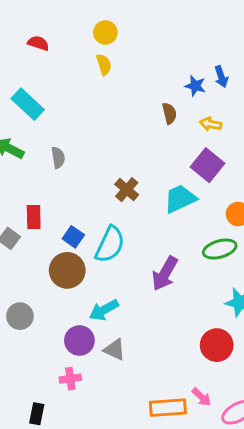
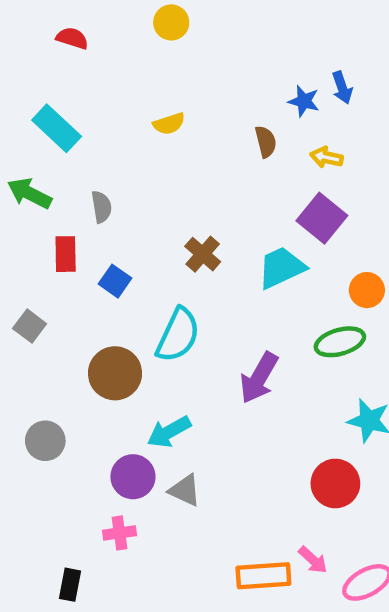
yellow semicircle: (104, 65) -> (169, 124), moved, turned 90
red rectangle: (34, 217) -> (66, 254), moved
blue square: (73, 237) -> (115, 281), moved

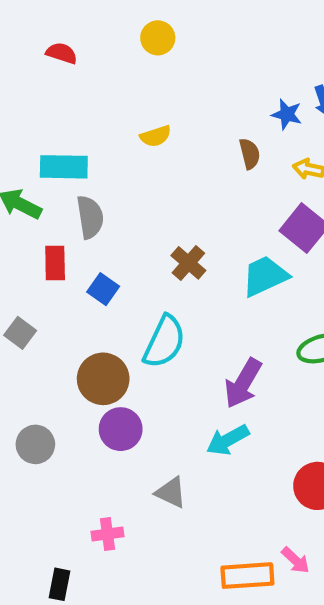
cyan rectangle: (57, 128) -> (64, 167), moved, turned -42
gray semicircle: (102, 207) -> (90, 217), size x1.4
cyan arrow: (169, 432) -> (228, 440), moved
purple circle: (133, 477) -> (121, 429), moved

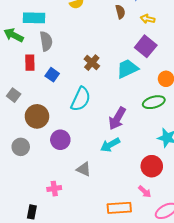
brown circle: (103, 379) -> (37, 116), moved
pink arrow: (295, 560) -> (145, 192), moved

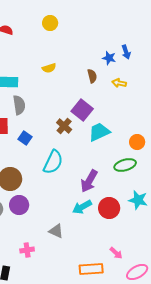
purple square: (146, 46) -> (82, 110), moved
purple circle: (60, 140) -> (19, 205), moved
red circle: (152, 166) -> (109, 208), moved

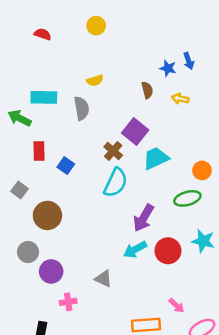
gray semicircle: (19, 105) -> (82, 108), moved
cyan semicircle: (53, 162) -> (116, 183), moved
purple circle: (19, 205) -> (51, 271), moved

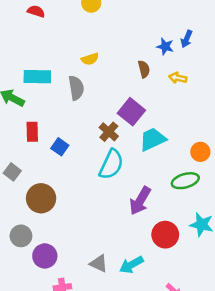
blue arrow: (189, 61) -> (187, 39), turned 42
cyan arrow: (135, 250) -> (131, 265), moved

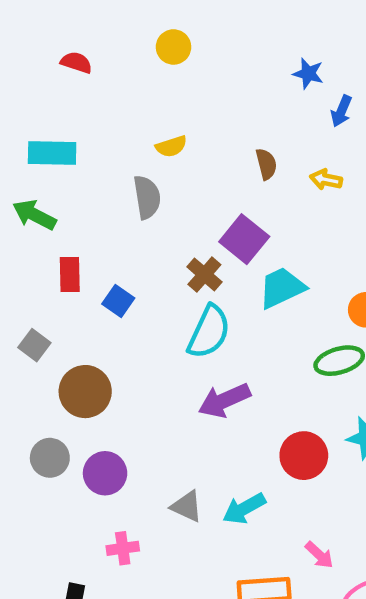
blue star: (165, 46) -> (308, 73), moved
cyan rectangle: (37, 77) -> (52, 153), moved
purple arrow: (140, 201) -> (224, 400), moved, turned 36
purple circle: (45, 256) -> (105, 473), moved

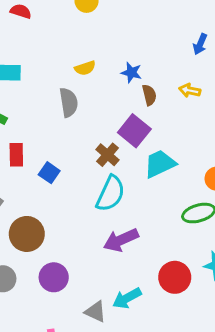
blue star: (308, 73) -> (131, 73), moved
brown semicircle: (266, 164) -> (149, 95), moved
purple circle: (105, 473) -> (54, 277), moved
cyan arrow: (244, 509) -> (127, 298), moved

